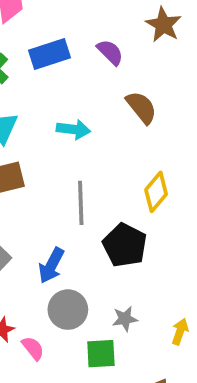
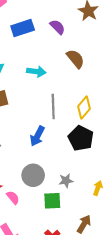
gray line: (81, 203) -> (53, 106), moved
black pentagon: (125, 245) -> (81, 138), moved
blue arrow: (51, 265) -> (37, 136), moved

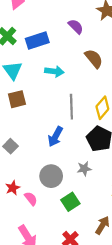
blue rectangle: (23, 28) -> (37, 40), moved
gray star: (66, 181) -> (84, 169), moved
green square: (52, 201) -> (70, 202), turned -30

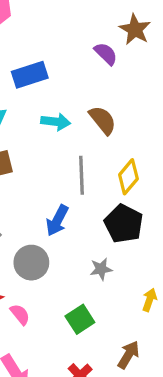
purple semicircle: (76, 27) -> (106, 54), moved
brown semicircle: (94, 59) -> (103, 120), moved
gray circle: (51, 176) -> (31, 263), moved

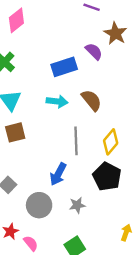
blue rectangle: (30, 75) -> (64, 67), moved
gray star: (101, 269) -> (77, 205), moved

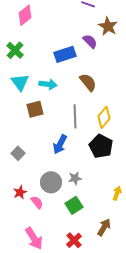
cyan arrow: (57, 101) -> (48, 84), moved
brown square: (15, 132) -> (35, 109), moved
gray circle: (39, 205) -> (51, 182), moved
gray star: (77, 205) -> (75, 178), moved

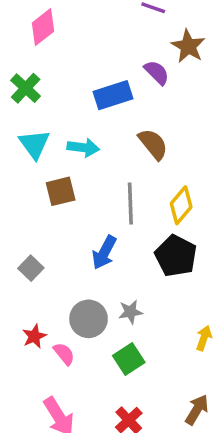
brown arrow: (104, 227) -> (197, 410), moved

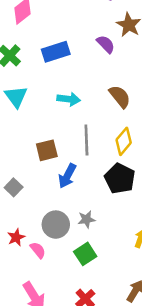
blue rectangle: (113, 95) -> (56, 52), moved
brown semicircle: (153, 144) -> (120, 97), moved
cyan arrow: (83, 148) -> (69, 99), moved
brown square: (61, 191) -> (47, 150), moved

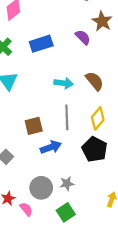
cyan arrow: (69, 99) -> (64, 83), moved
blue arrow: (67, 176) -> (51, 147), turned -138

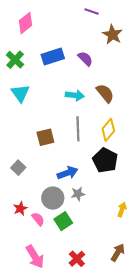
purple semicircle: (83, 37) -> (85, 59), moved
blue arrow: (51, 147) -> (67, 173), moved
green square: (66, 212) -> (63, 221), moved

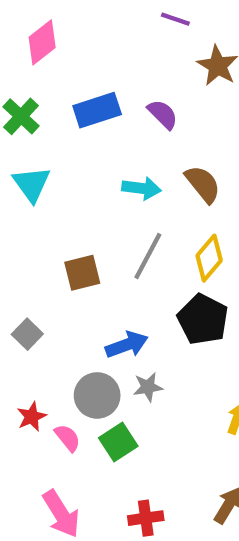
gray line: (78, 129) -> (148, 256), turned 30
red cross: (77, 259) -> (146, 518), turned 35

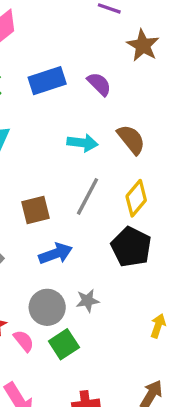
blue arrow: (127, 345) -> (56, 254), moved

